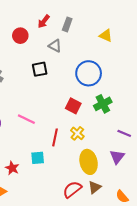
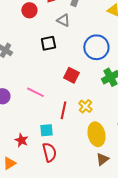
red square: (73, 106) -> (71, 75), moved
red semicircle: (72, 189) -> (49, 152), moved, turned 114

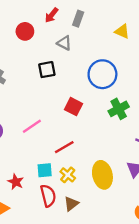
pink line: (35, 92) -> (32, 126), turned -60
yellow cross: (85, 106) -> (68, 175), moved
red line: (63, 110) -> (64, 147), turned 48
brown triangle: (102, 159) -> (71, 204), moved

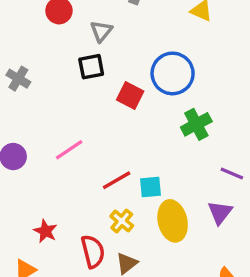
gray triangle: (64, 43) -> (101, 31), moved, turned 42
red square: (74, 107) -> (130, 95), moved
cyan square: (45, 170) -> (151, 187), moved

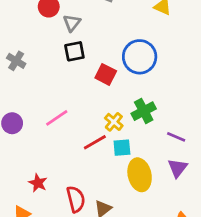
gray triangle: (101, 31) -> (72, 23), moved
green cross: (196, 124) -> (144, 111), moved
purple line: (232, 173) -> (176, 137), moved
yellow cross: (122, 221) -> (114, 122), moved

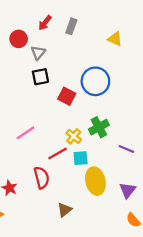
purple triangle: (178, 168) -> (128, 190), moved
red semicircle: (76, 199) -> (42, 178), moved

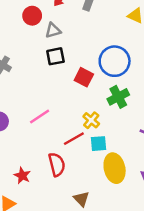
gray triangle: (38, 53) -> (53, 30), turned 35
green cross: (99, 127) -> (118, 97), moved
brown triangle: (64, 210) -> (81, 199), turned -35

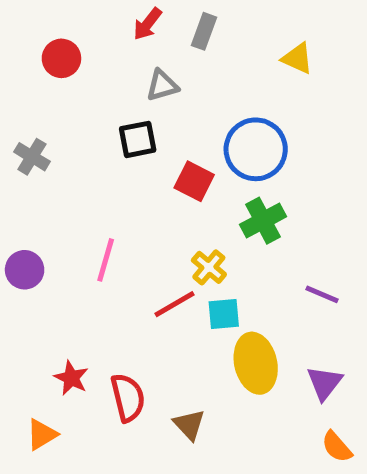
red circle: (32, 16) -> (61, 58), moved
gray triangle: (53, 30) -> (162, 85), moved
pink line: (40, 117) -> (106, 260), turned -40
red semicircle: (57, 164) -> (128, 398), moved

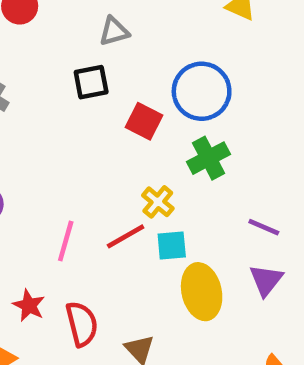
pink line: (106, 260) -> (66, 241), moved
purple triangle: (324, 383) -> (266, 280), moved

